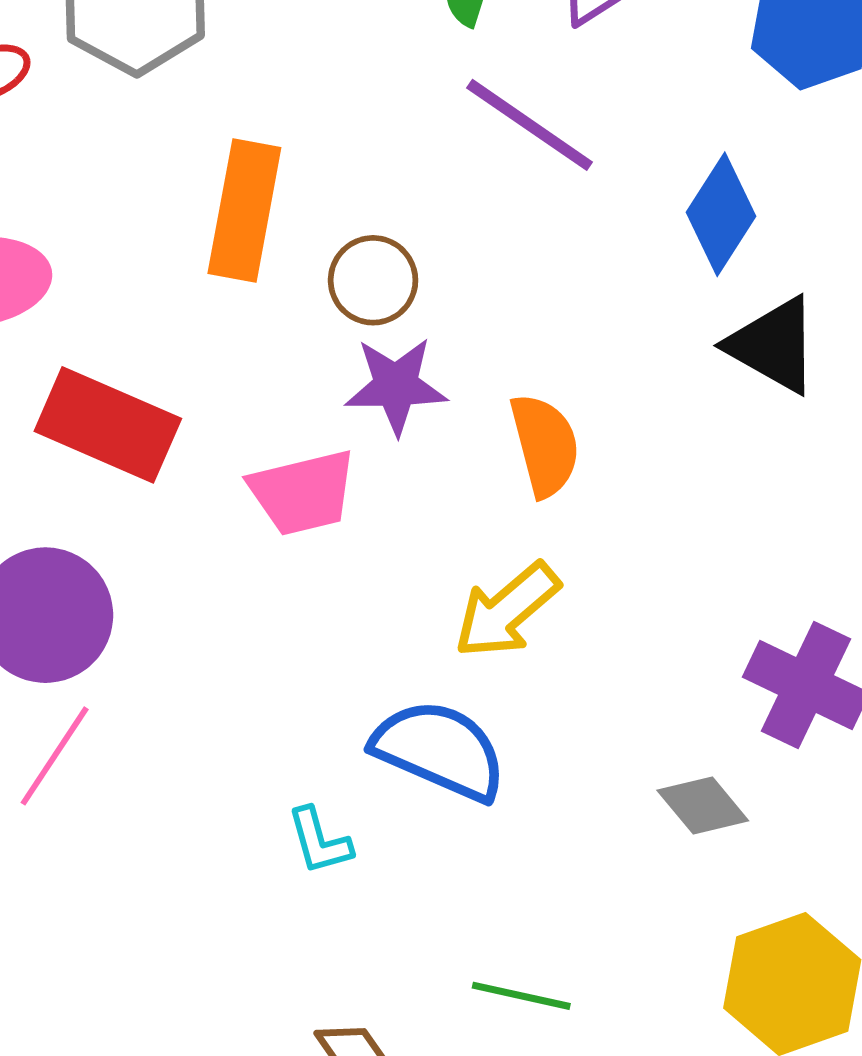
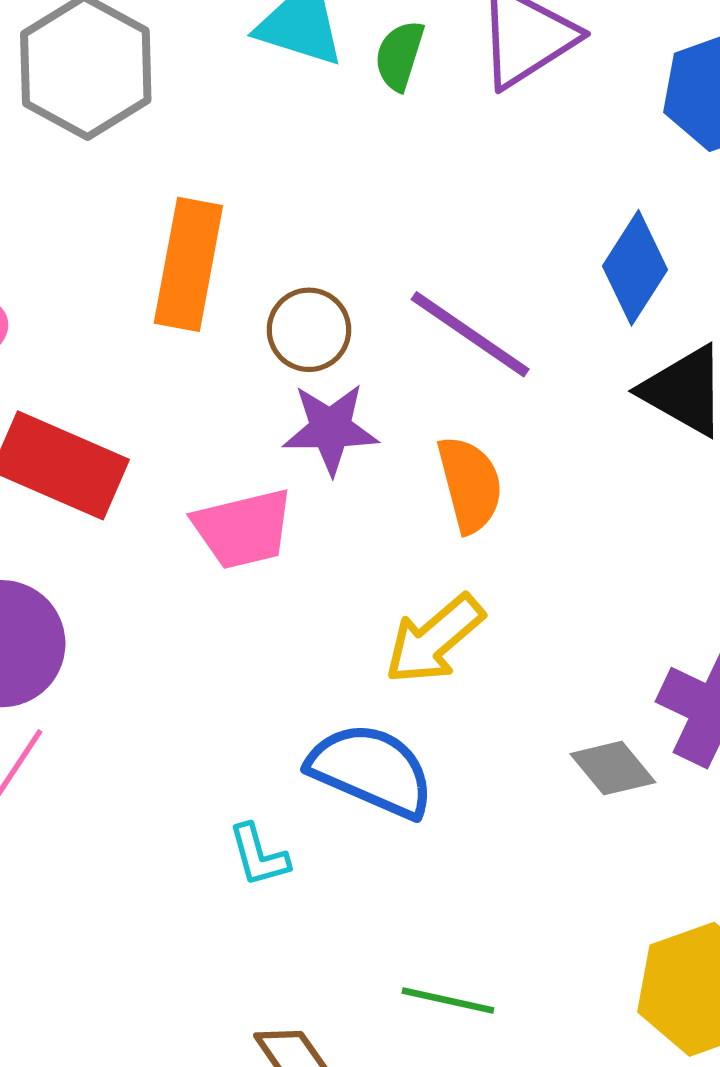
purple line: (530, 125) -> (470, 334), moved
gray diamond: (703, 805) -> (613, 768), moved

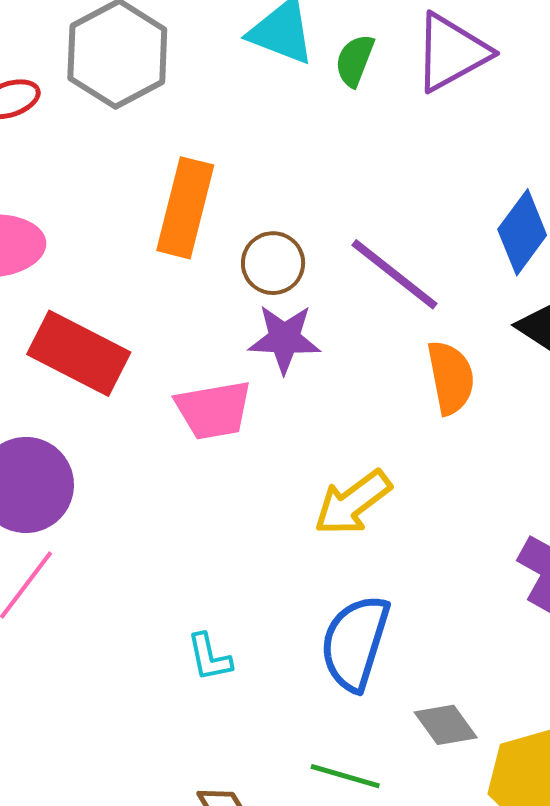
orange semicircle: (470, 484) -> (451, 378), moved
gray diamond: (613, 768) -> (446, 725), moved
blue semicircle: (371, 770) -> (355, 643), moved, turned -100

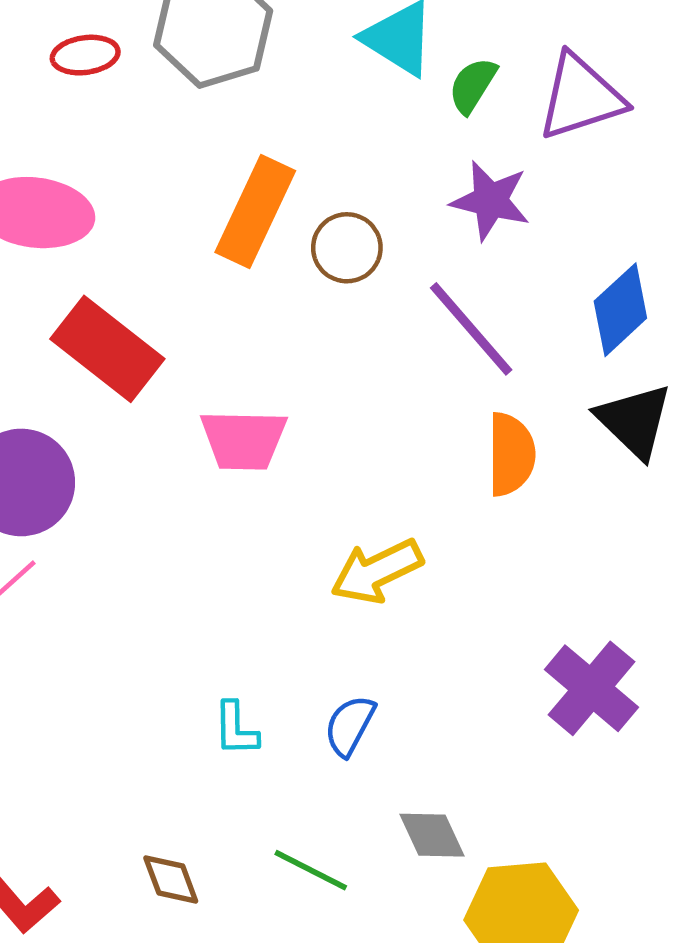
brown circle: (273, 263) -> (347, 248), moved
purple star: (284, 339) -> (491, 200), moved
blue semicircle: (355, 643) -> (350, 726), size x0.6
cyan L-shape: (209, 657) -> (236, 729), moved

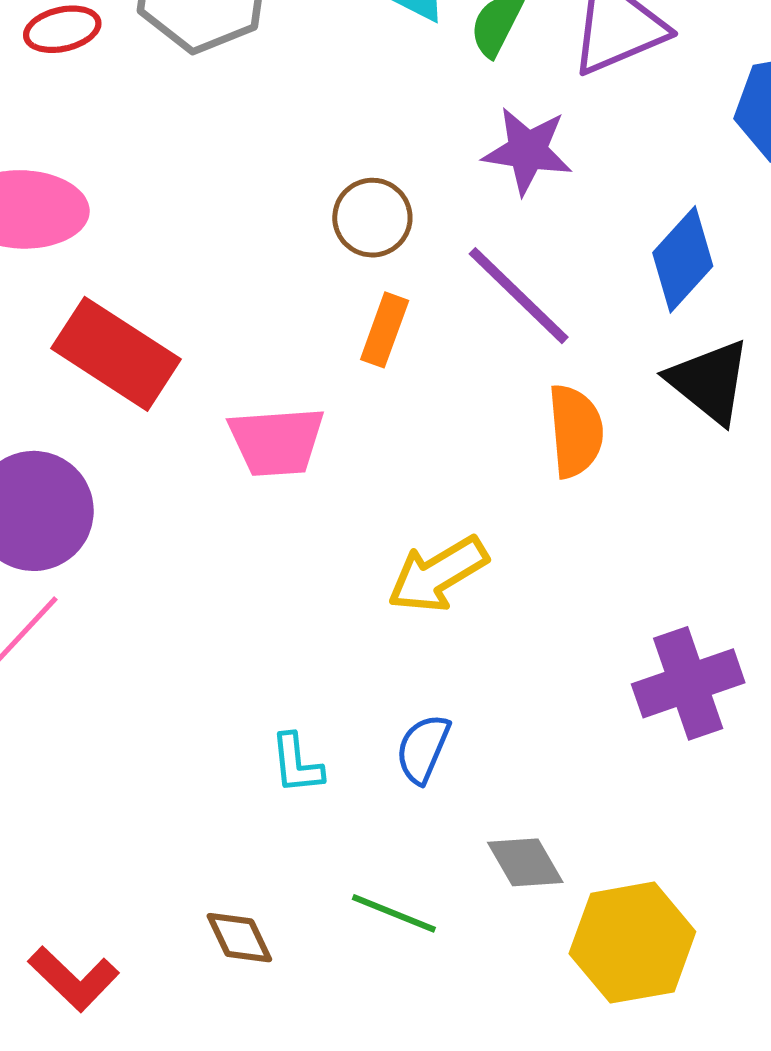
orange rectangle: (255, 212) -> (385, 330), moved, size x0.6
purple cross: (592, 688) -> (688, 683), turned 36

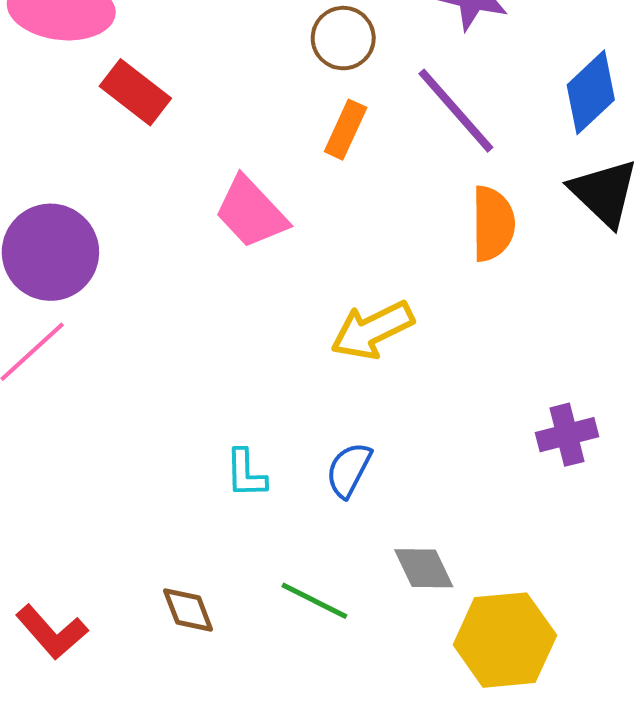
red rectangle: (116, 354) -> (135, 92), moved, size x0.7
pink trapezoid: (277, 441) -> (251, 212), turned 46
purple cross: (688, 683) -> (567, 435), size x0.7

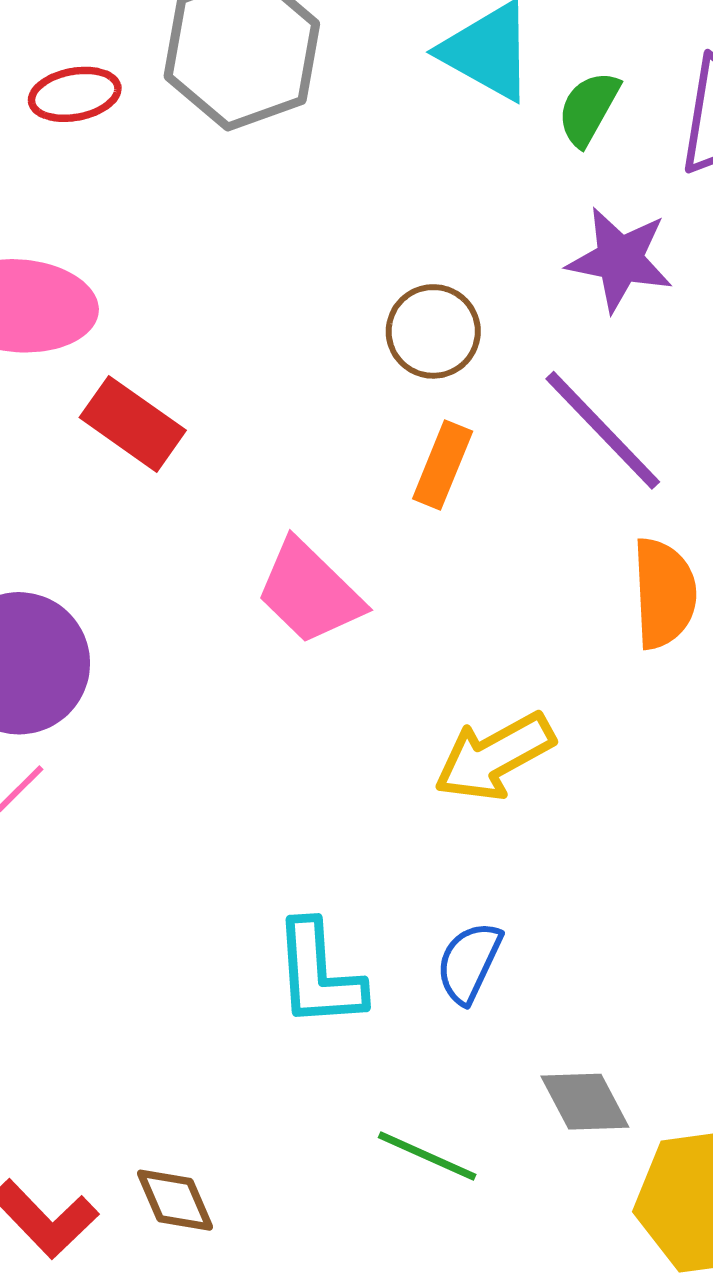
cyan L-shape: (246, 474) -> (319, 974), size x1.5
brown diamond: (188, 610) -> (175, 1200), moved

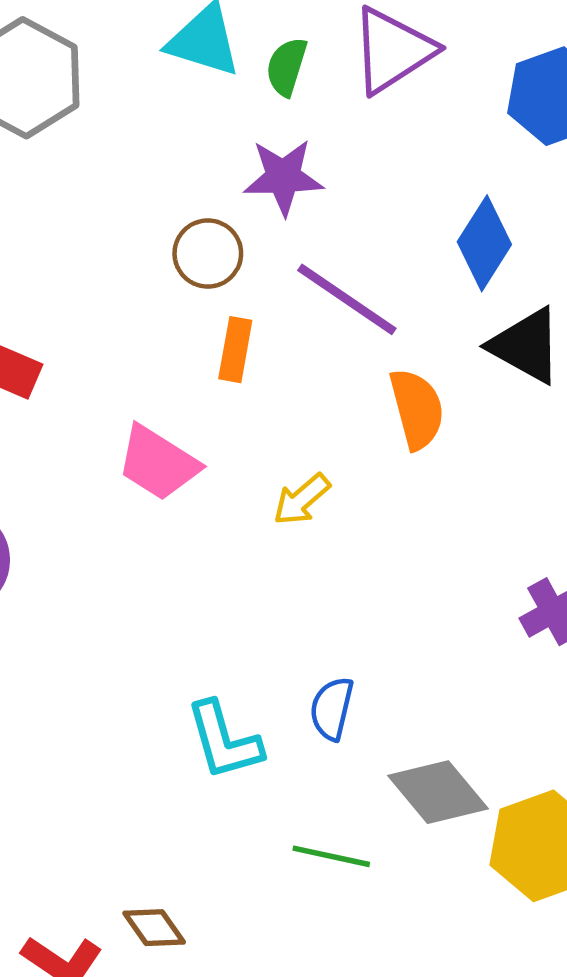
purple star: (620, 259) -> (283, 177), moved
yellow arrow: (494, 757) -> (302, 499), moved, size x0.7
gray diamond: (585, 1102) -> (438, 792), size x1.4

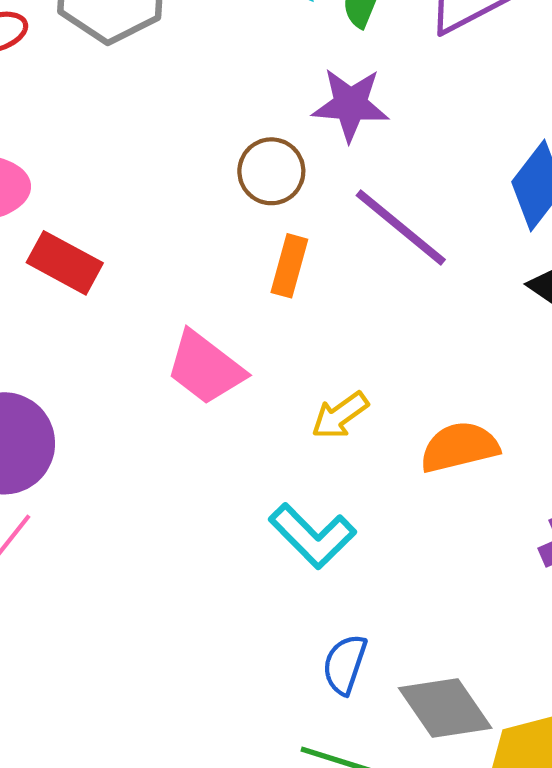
orange semicircle: (417, 409) -> (459, 447), moved, turned -94
blue semicircle: (332, 709) -> (345, 664), moved
cyan L-shape: (224, 741) -> (312, 536), moved, turned -34

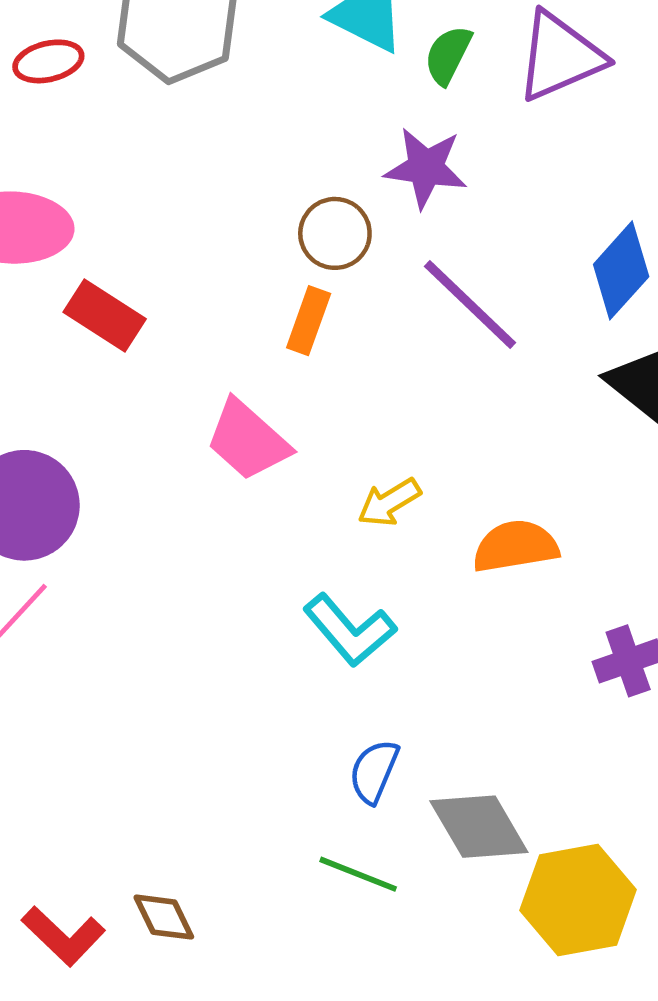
orange rectangle: (289, 266) -> (309, 321), moved

